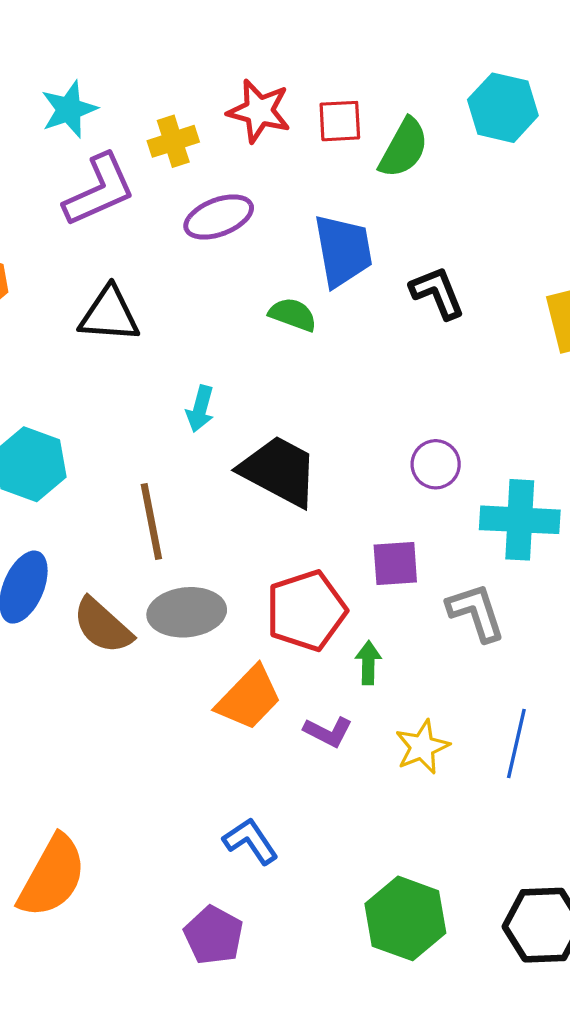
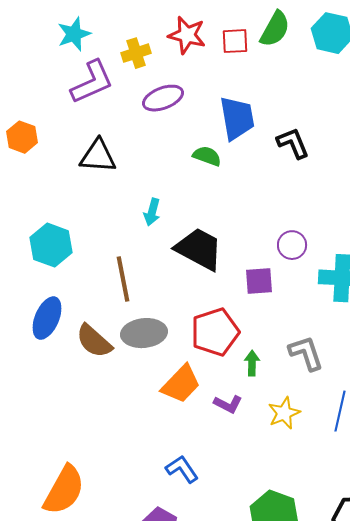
green semicircle: (404, 148) -> (275, 29), moved
purple square: (395, 564) -> (259, 281), moved
gray L-shape: (476, 612) -> (306, 353), moved

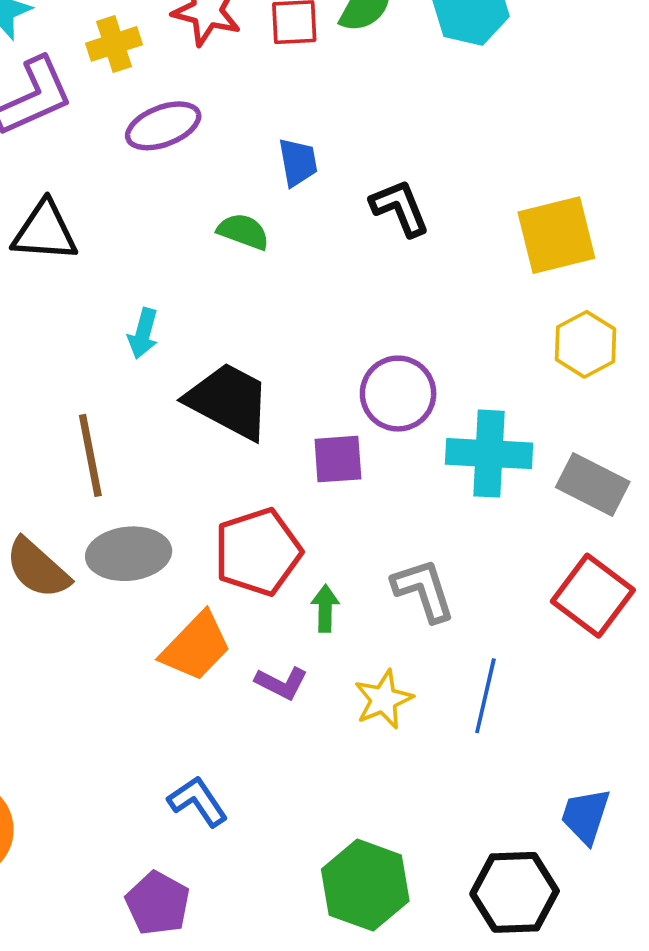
blue trapezoid: (237, 118) -> (298, 162), size x0.6
purple circle: (292, 245) -> (398, 394), size x1.4

